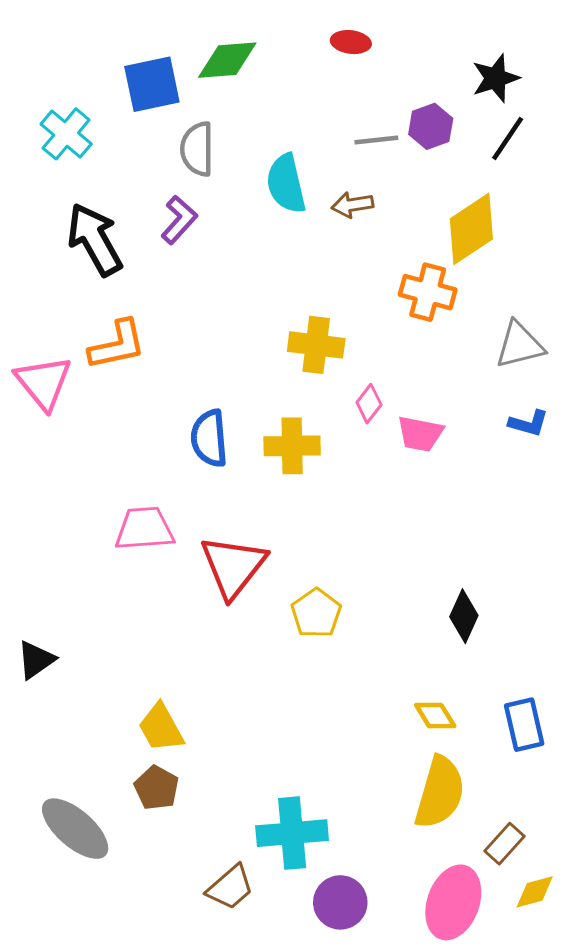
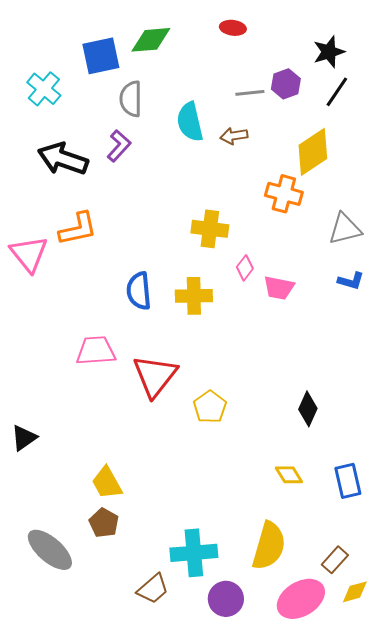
black arrow: (95, 239) -> (63, 159), turned -42
yellow semicircle: (440, 792) -> (269, 546), moved
pink ellipse: (453, 902) -> (301, 599), turned 39

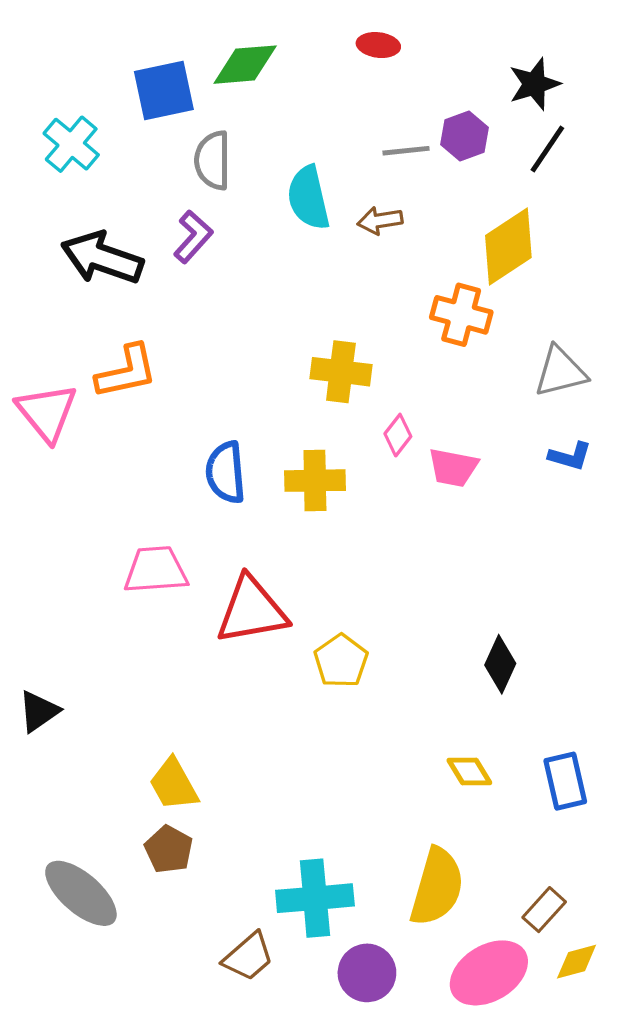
red triangle: (155, 376) -> (252, 611), turned 42

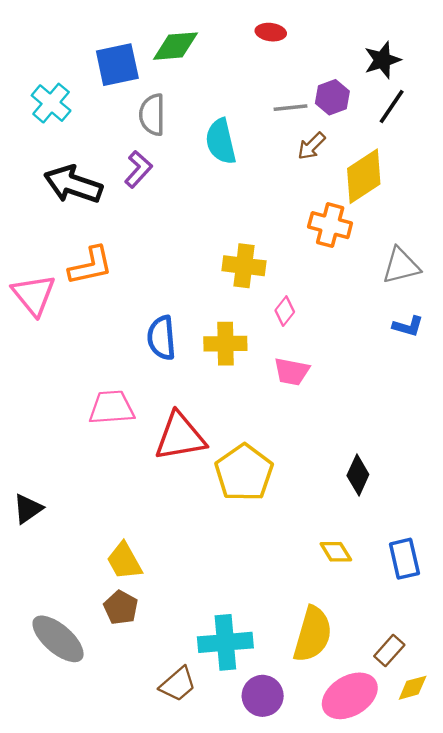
brown arrow: (380, 221) -> (311, 146), moved, turned -36
pink trapezoid: (453, 468) -> (292, 372), moved
yellow pentagon: (341, 661) -> (244, 473), size x1.5

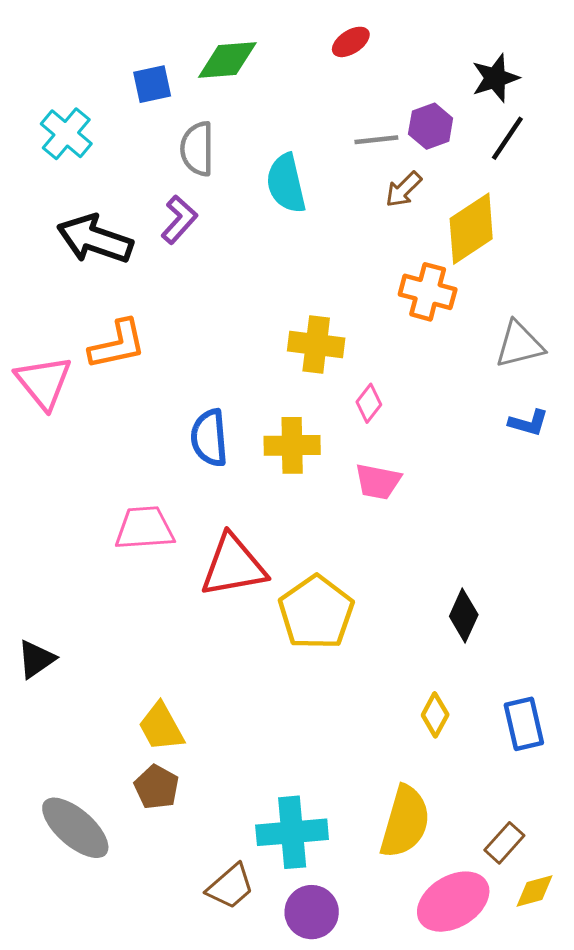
red ellipse: (271, 32) -> (351, 42), turned -40
blue square: (117, 65) -> (152, 84), size x0.7
yellow diamond: (336, 552) -> (435, 715), turned 60
purple circle: (263, 696) -> (312, 912), moved

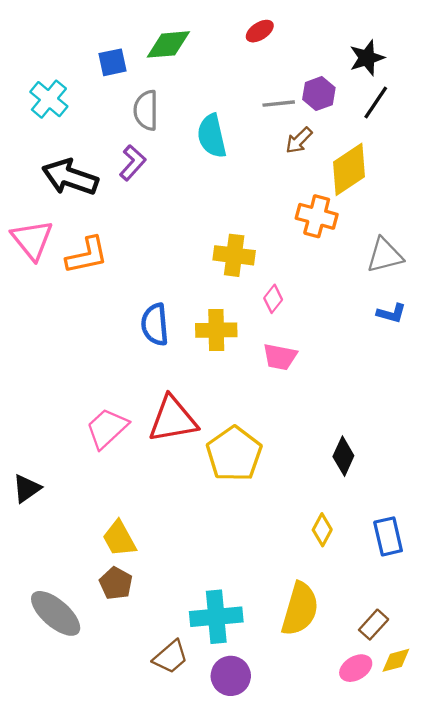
pink triangle: (44, 382) -> (32, 240), moved
pink trapezoid: (145, 528) -> (107, 428), moved, turned -39
pink ellipse: (453, 902) -> (356, 668), moved, size x0.6

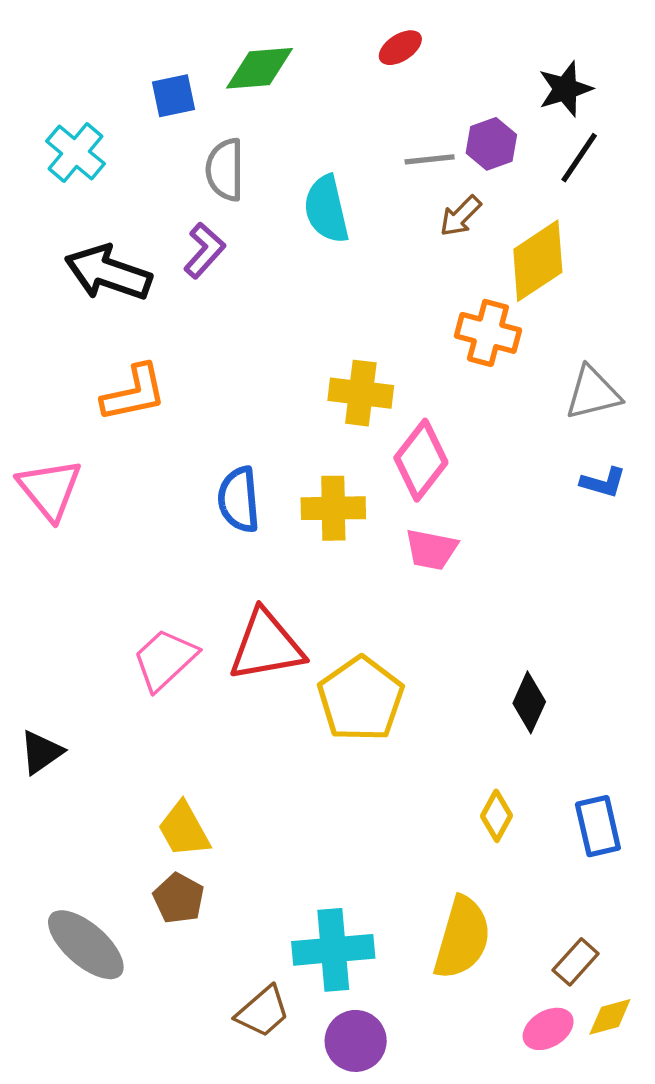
pink triangle: (32, 240) -> (50, 489), moved
pink diamond: (273, 299) -> (421, 460), size x1.8

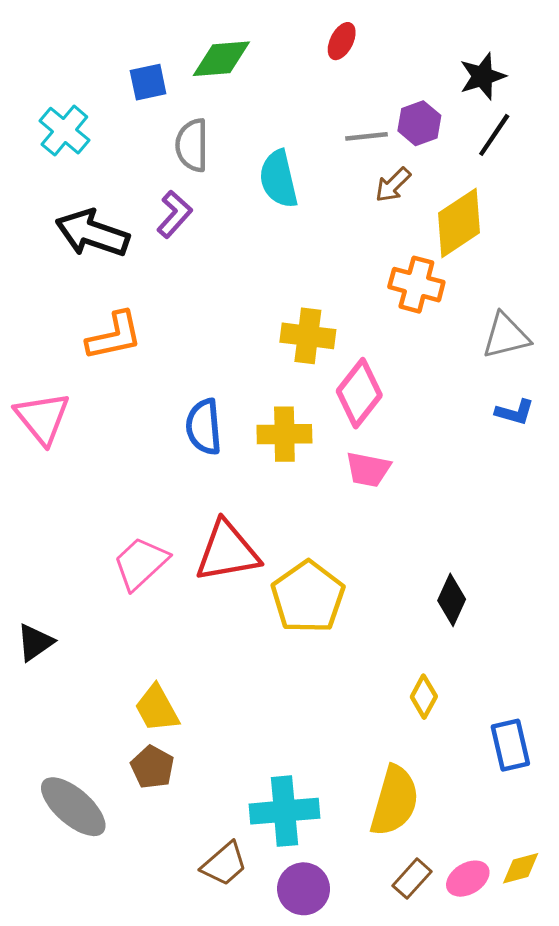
red ellipse: (400, 48) -> (342, 41), turned -30
blue rectangle: (598, 826) -> (510, 745), moved
brown rectangle: (576, 962) -> (412, 879), moved

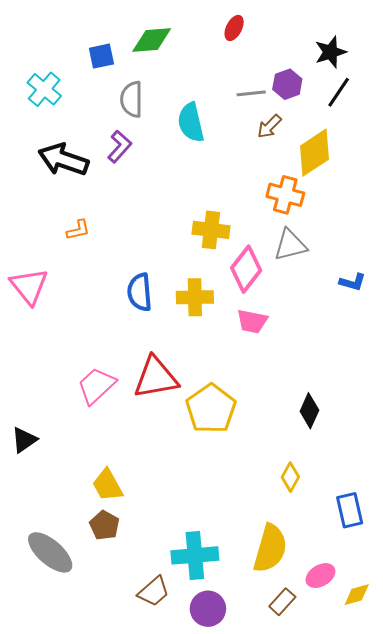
orange L-shape: (114, 336) -> (78, 230), size x0.6
gray triangle: (506, 336) -> (290, 245), moved
pink ellipse: (468, 879) -> (320, 576), moved

